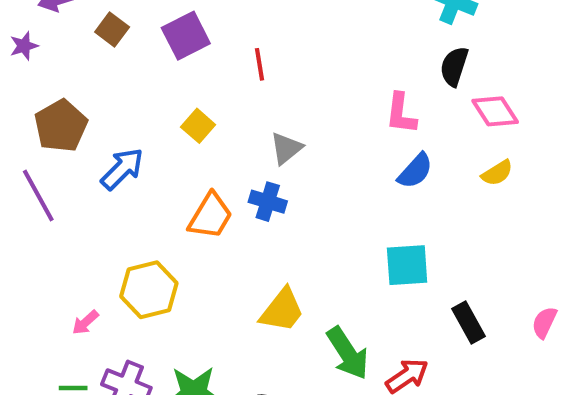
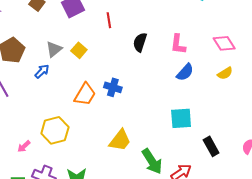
black semicircle: (454, 66) -> (140, 42), moved
gray triangle: (286, 148) -> (54, 49), moved
blue arrow: (122, 169) -> (42, 71), size x0.7

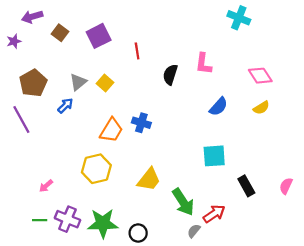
pink L-shape: (178, 44) -> (203, 64), moved
yellow hexagon: (55, 130) -> (96, 169), moved

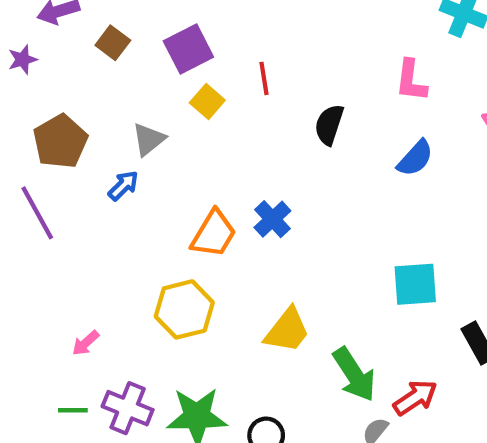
pink L-shape: (203, 64) -> (411, 81), moved
yellow square: (105, 83) -> (207, 102), moved
blue semicircle: (218, 107) -> (415, 158), moved
blue cross: (141, 123) -> (272, 219), turned 30

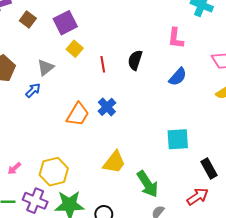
red line: (264, 78) -> (103, 64), moved
yellow hexagon: (184, 309) -> (54, 172), moved
red arrow: (415, 398) -> (198, 197), moved

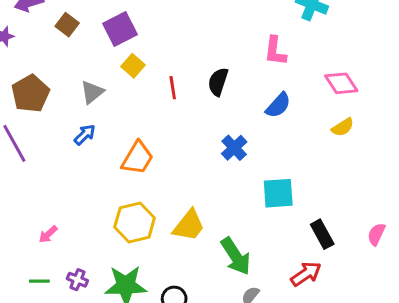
blue arrow: (33, 90) -> (85, 135), moved
blue cross: (107, 107) -> (234, 148), moved
yellow hexagon: (54, 172) -> (135, 223), moved
purple cross: (35, 201) -> (77, 280), size x0.6

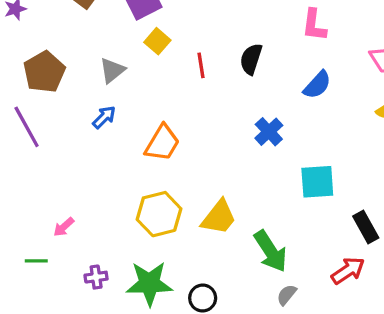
purple cross: (77, 280) -> (96, 277), turned -30
green line: (39, 281) -> (36, 261), moved

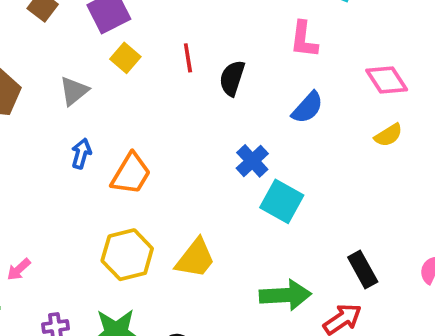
red line: (201, 65) -> (188, 58), moved
blue arrow: (104, 117) -> (81, 154), moved, turned -30
cyan square: (317, 182) -> (282, 201), moved, turned 33
green arrow: (270, 251) -> (285, 295), moved, turned -60

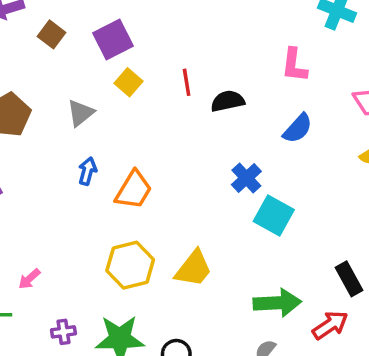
black semicircle: (232, 78) -> (228, 101), turned 60

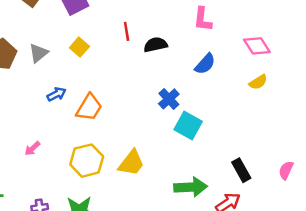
yellow square: (128, 82) -> (79, 47), moved
gray triangle: (81, 113) -> (38, 53), moved
blue arrow: (87, 171) -> (57, 94), turned 48
pink arrow: (29, 279) -> (32, 148), moved

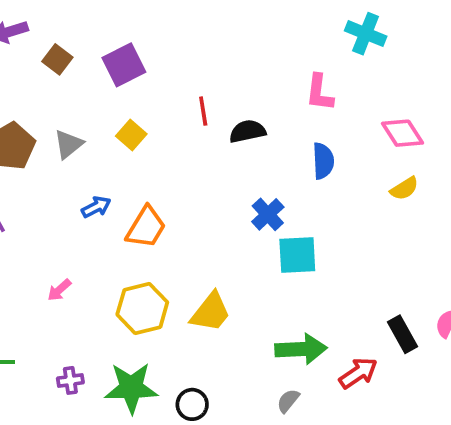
blue semicircle: (205, 64) -> (323, 161), turned -45
cyan square: (188, 126) -> (297, 255), turned -32
black rectangle: (241, 170) -> (403, 334), moved

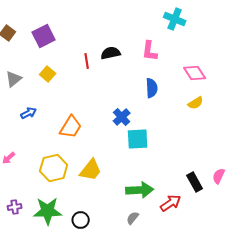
black semicircle: (247, 131) -> (111, 53), moved
orange trapezoid: (146, 227) -> (71, 127), moved

